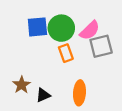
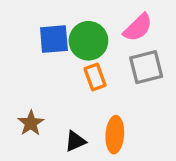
pink semicircle: (90, 30) -> (138, 28), moved
black triangle: (43, 95) -> (75, 141), moved

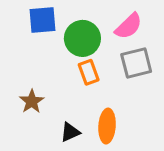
blue square: (54, 39) -> (42, 20), moved
brown star: (31, 123) -> (32, 101), moved

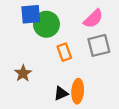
green circle: (82, 38) -> (46, 24), moved
black triangle: (70, 132) -> (61, 93), moved

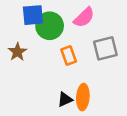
pink semicircle: (93, 19) -> (84, 17), moved
brown star: (23, 73) -> (17, 52), moved

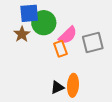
pink semicircle: (84, 17) -> (68, 35), moved
brown star: (17, 52) -> (22, 34), moved

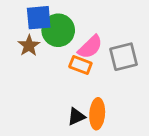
orange rectangle: (60, 49) -> (80, 65), turned -49

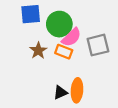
green circle: (58, 30) -> (59, 24), moved
brown star: (29, 46) -> (38, 51), moved

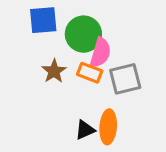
pink semicircle: (71, 37) -> (100, 53), turned -30
gray square: (98, 45) -> (125, 79), moved

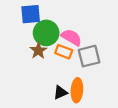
green circle: (83, 34) -> (46, 33), moved
pink semicircle: (100, 53) -> (71, 37), turned -75

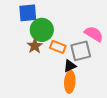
pink semicircle: (71, 37) -> (94, 34), moved
black triangle: (60, 92) -> (70, 66), moved

